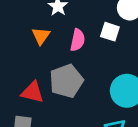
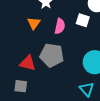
gray pentagon: (66, 81) -> (52, 55), turned 30

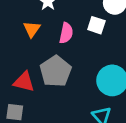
gray pentagon: (52, 55) -> (56, 71), turned 30

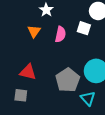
gray pentagon: (56, 71) -> (68, 80), moved

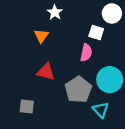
pink semicircle: (60, 34) -> (86, 53), moved
red triangle: (28, 72) -> (46, 72), moved

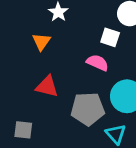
pink semicircle: (86, 53) -> (97, 63), turned -78
gray pentagon: (78, 90) -> (88, 109), turned 30

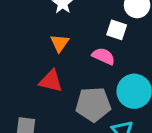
orange triangle: (41, 42) -> (60, 43), moved

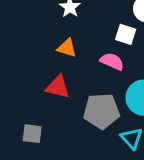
orange triangle: (60, 43) -> (67, 48), turned -48

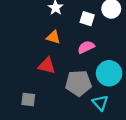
white square: (126, 34) -> (87, 19), moved
pink semicircle: (112, 61) -> (86, 47), turned -49

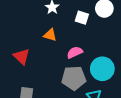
pink semicircle: (86, 47) -> (75, 52), moved
red triangle: (47, 66) -> (21, 56), moved, turned 30

